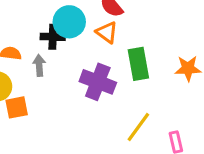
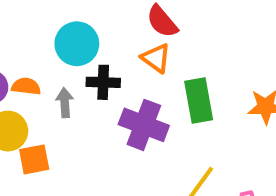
cyan circle: (69, 22) -> (77, 44), moved
black cross: (53, 37) -> (103, 82), moved

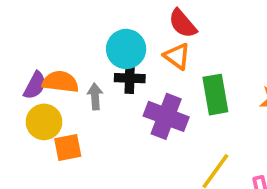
cyan circle: (77, 44) -> (126, 49), moved
orange semicircle: (26, 86) -> (60, 82), size x1.4

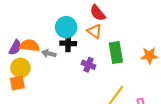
gray arrow: (95, 96) -> (49, 54), turned -72
purple cross: (166, 116) -> (88, 65), size x0.6
orange square: (68, 147) -> (17, 83), moved

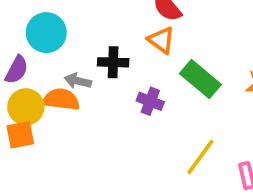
cyan circle: (66, 27) -> (46, 33), moved
orange semicircle: (30, 45) -> (61, 99), moved
green rectangle: (116, 53) -> (200, 79), turned -40

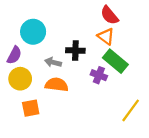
green rectangle: (200, 79) -> (115, 61), moved
orange semicircle: (61, 99) -> (57, 85), moved
orange square: (20, 135) -> (31, 108), moved

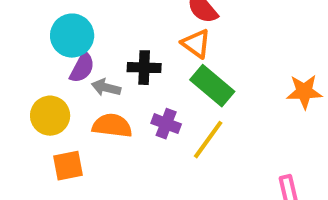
purple semicircle: (14, 55) -> (82, 68), moved
purple cross: (99, 75) -> (166, 124), moved
yellow line: (131, 110) -> (208, 140), moved

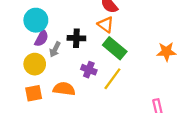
gray arrow: (106, 88) -> (55, 49), turned -77
yellow circle: (50, 116) -> (35, 64), moved
orange semicircle: (112, 126) -> (64, 89), moved

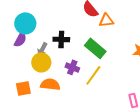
orange triangle: (106, 25) -> (106, 20), moved, turned -42
purple semicircle: (41, 38) -> (20, 39), moved
yellow circle: (35, 64) -> (41, 62), moved

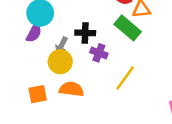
green rectangle: (95, 48) -> (128, 28), moved
purple cross: (72, 67) -> (99, 53), moved

